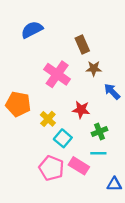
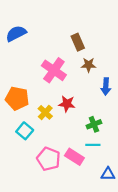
blue semicircle: (32, 30) -> (16, 34), moved
blue arrow: (112, 91) -> (106, 86), turned -133
red star: (81, 110) -> (67, 104), moved
cyan square: (63, 138) -> (25, 131), moved

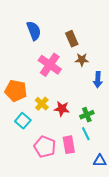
blue semicircle: (16, 34) -> (34, 31), moved, turned 96
red star: (67, 104) -> (62, 109), moved
cyan line: (93, 145) -> (86, 134), turned 64
pink rectangle: (74, 157) -> (69, 145), turned 48

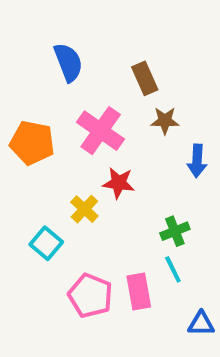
orange pentagon: (16, 91) -> (32, 143), moved
red star: (62, 109) -> (119, 183), moved

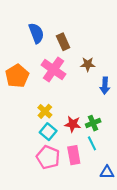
brown rectangle: (145, 78) -> (63, 42), moved
orange pentagon: (32, 143) -> (17, 76), turned 30
red star: (119, 183) -> (73, 124), moved
cyan square: (46, 243) -> (48, 132), moved

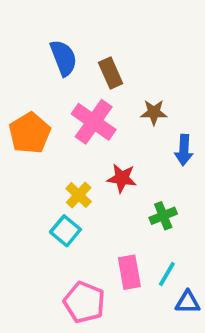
red star: (73, 124) -> (122, 178), moved
cyan square: (48, 132) -> (65, 231), moved
cyan line: (92, 143) -> (167, 274), moved, turned 56
pink pentagon: (48, 157) -> (84, 302), moved

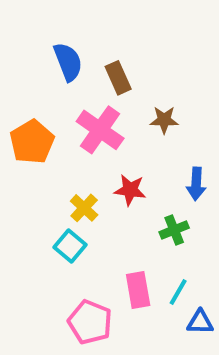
blue arrow: (184, 150) -> (196, 184), moved

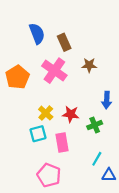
red star: (130, 190) -> (71, 114), moved
cyan square: (70, 246) -> (38, 134), turned 35
pink rectangle: (138, 290) -> (62, 142), moved

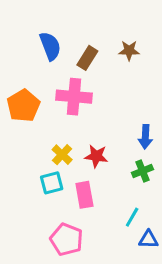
brown rectangle: (64, 42) -> (87, 58), turned 56
brown star: (89, 65) -> (129, 50), moved
pink cross: (54, 71) -> (74, 97), turned -30
green cross: (95, 125) -> (142, 171), moved

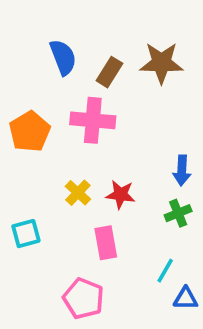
brown star: (129, 50) -> (161, 63), size x1.6
cyan square: (52, 183) -> (26, 234), moved

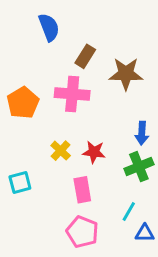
blue semicircle: (63, 57) -> (49, 27), moved
brown star: (161, 63) -> (126, 74), moved
green cross: (178, 213) -> (139, 167), size x1.4
pink pentagon: (83, 298) -> (82, 232), moved

